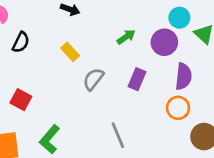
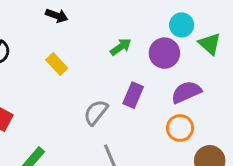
purple semicircle: (183, 76) -> (186, 92), turned -120
gray semicircle: (93, 79) -> (96, 112), moved

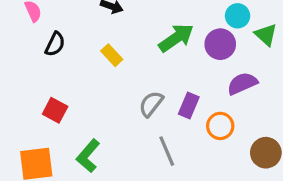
green arrow: (121, 47) -> (176, 38), size x1.6
purple rectangle: (133, 95) -> (189, 105), moved
orange circle: (180, 128) -> (220, 126), moved

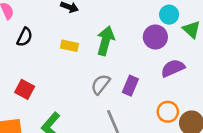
green arrow: (176, 38) -> (106, 41), moved, turned -40
yellow rectangle: (112, 55) -> (69, 46), turned -35
orange circle: (220, 126) -> (168, 112), moved

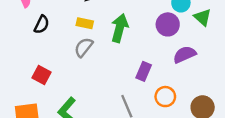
yellow rectangle: (69, 46) -> (85, 23), moved
gray semicircle: (101, 84) -> (84, 47), moved
orange circle: (168, 112) -> (165, 97), moved

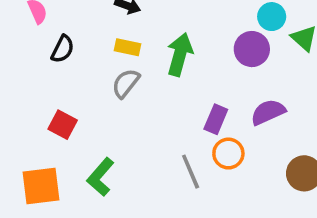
purple semicircle: (185, 55) -> (268, 112), moved
orange circle: (165, 97) -> (228, 154), moved

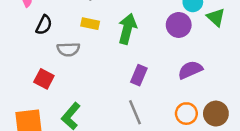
gray semicircle: (126, 83) -> (68, 49), moved, turned -130
purple rectangle: (216, 119) -> (139, 75), moved
orange circle: (228, 154) -> (186, 114), moved

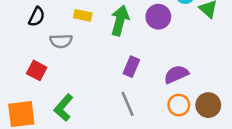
purple circle: (179, 25) -> (158, 17), moved
purple semicircle: (190, 70) -> (176, 74), moved

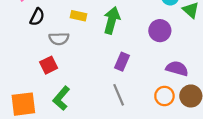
purple circle: (158, 17) -> (160, 31), moved
red square: (37, 70) -> (49, 65), moved, turned 36
purple semicircle: (176, 74) -> (177, 68), moved, turned 40

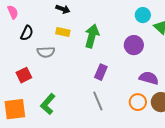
red square: (49, 65) -> (24, 75), moved

